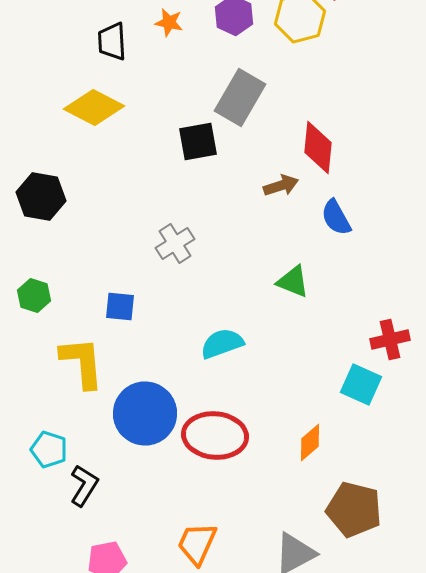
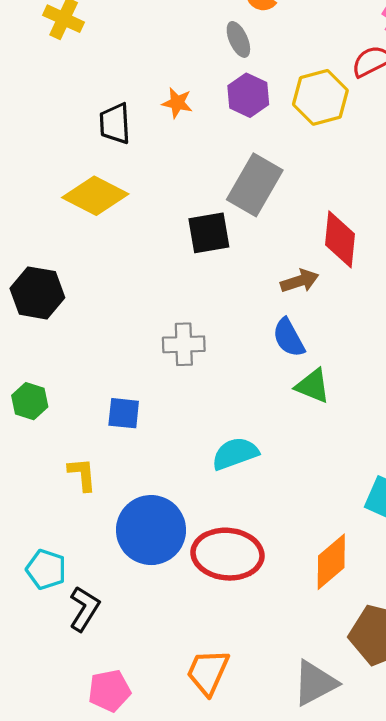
blue semicircle: (336, 218) -> (289, 338), moved
gray cross: (175, 244) -> (184, 344), turned 30
yellow L-shape: (82, 362) -> (82, 474), size x0.6
orange diamond: (310, 442) -> (331, 562), size x1.4

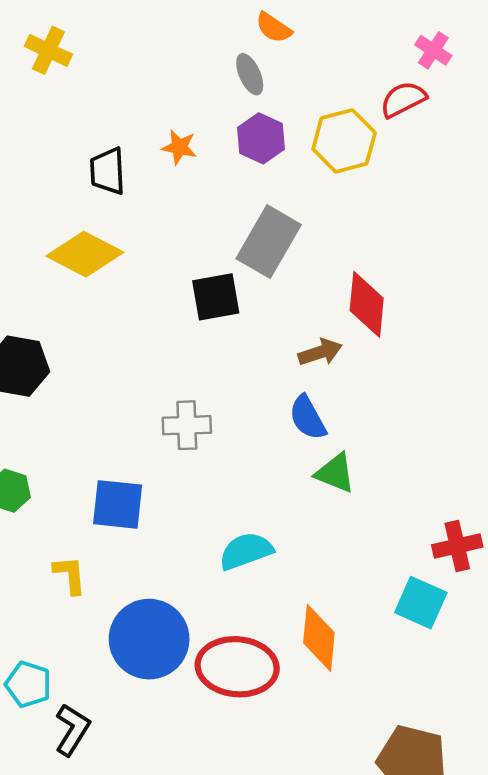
blue square: (124, 413) -> (118, 504), size x1.4
orange diamond: (331, 562) -> (319, 638), moved, turned -44

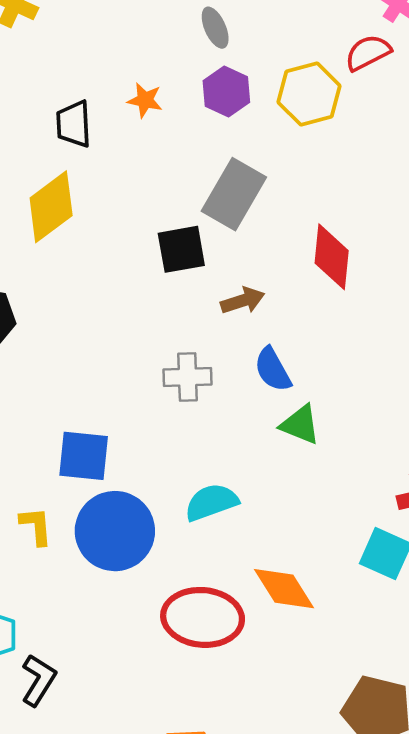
yellow diamond: (85, 254) -> (51, 207), turned -64
brown arrow: (320, 352) -> (243, 301), moved
gray cross: (187, 425) -> (188, 377), moved
orange diamond: (319, 638) -> (284, 589), turned -38
blue circle: (149, 639) -> (115, 531), moved

